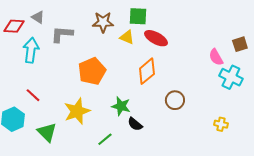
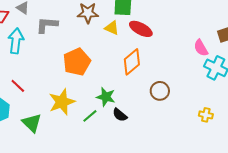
green line: (105, 139) -> (90, 116), moved

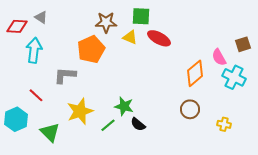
gray L-shape: (47, 25) -> (65, 75), moved
orange pentagon: (77, 62) -> (91, 49), moved
orange diamond: (132, 62) -> (195, 73), moved
brown circle: (160, 91) -> (190, 109), moved

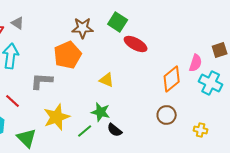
green square: (141, 16) -> (118, 22), turned 30
yellow triangle: (130, 37) -> (107, 80), moved
pink semicircle: (219, 57) -> (196, 63), turned -132

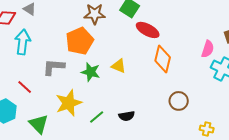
orange diamond: (172, 79) -> (163, 59), moved, turned -36
green star: (101, 112) -> (91, 72), moved
black semicircle: (115, 130) -> (127, 116), turned -49
yellow cross: (201, 130) -> (207, 129), moved

